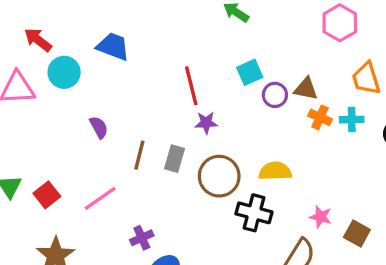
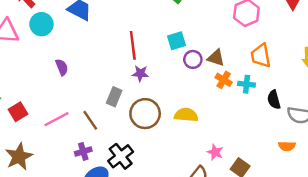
brown line: (139, 155) -> (90, 120), moved, turned -55
black cross: (254, 213) -> (121, 156), moved, turned 30

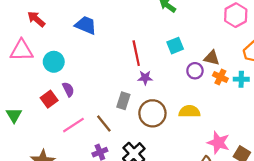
cyan circle: (41, 24) -> (54, 62), moved
purple circle: (193, 59) -> (195, 71), moved
purple semicircle: (62, 67) -> (68, 89), moved
red square: (18, 112) -> (49, 99), moved
pink star: (215, 152) -> (218, 143), size x1.5

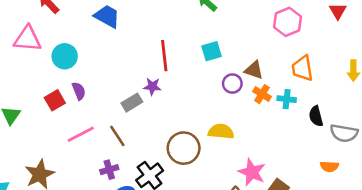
purple star: (145, 78) -> (152, 86), moved
gray rectangle: (123, 101) -> (132, 103), moved, turned 35
brown circle: (152, 113) -> (184, 148), moved

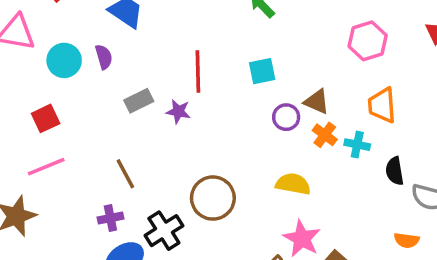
purple semicircle: (79, 91) -> (104, 57), moved
gray rectangle: (132, 103) -> (139, 101), moved
yellow semicircle: (221, 131) -> (293, 184), moved
pink line: (81, 134) -> (46, 167), moved

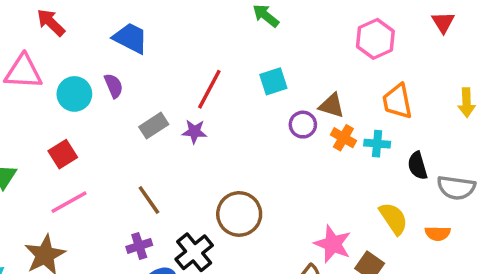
red line: (198, 71) -> (209, 89), turned 36
yellow semicircle: (293, 184) -> (394, 218), moved, turned 52

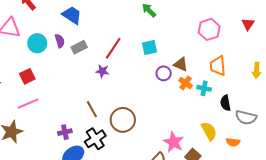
gray rectangle: (154, 126) -> (79, 47), moved
brown line: (149, 200) -> (92, 109), moved

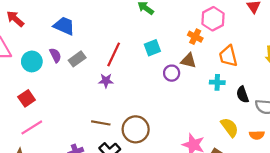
orange cross: (186, 83) -> (195, 37), moved
brown line: (92, 109) -> (101, 123), turned -42

